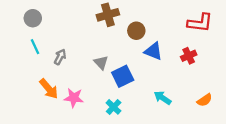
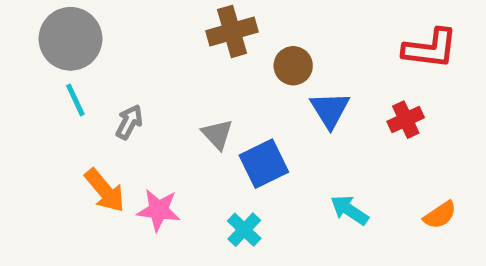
gray circle: (33, 18) -> (70, 39), size x1.6
blue triangle: (153, 51) -> (330, 110), turned 36

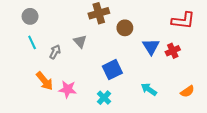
gray circle: (70, 39) -> (30, 16), size x0.6
blue triangle: (330, 110) -> (151, 47), moved
gray triangle: (217, 134) -> (80, 41), moved

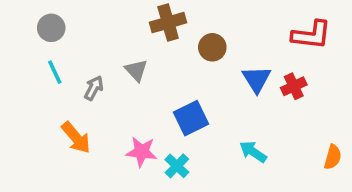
pink star: (68, 89) -> (141, 152), moved
orange semicircle: (187, 91) -> (333, 157), moved, turned -40

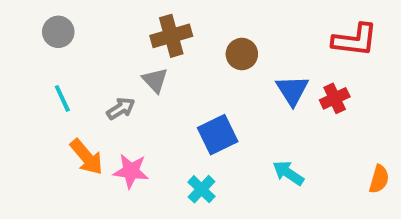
brown cross: (168, 23) -> (171, 36), moved
cyan line: (55, 72) -> (62, 98), moved
gray arrow: (94, 88) -> (121, 108), moved, turned 30
pink star: (141, 152) -> (131, 171), moved

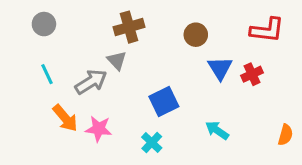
brown circle: (242, 54) -> (196, 35), moved
gray arrow: (121, 108) -> (91, 82), size x1.5

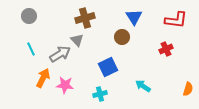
brown circle: (196, 35) -> (122, 37), moved
blue triangle: (220, 68) -> (134, 17), moved
orange arrow: (65, 118) -> (43, 78), turned -114
cyan cross: (152, 142) -> (100, 94), turned 32

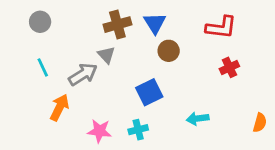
blue triangle: (134, 17) -> (155, 23), moved
red L-shape: (176, 20) -> (221, 27), moved
pink star: (65, 85) -> (99, 131), moved
cyan arrow: (143, 86) -> (198, 119), turned -42

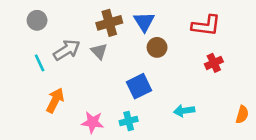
gray arrow: (83, 74) -> (67, 50), moved

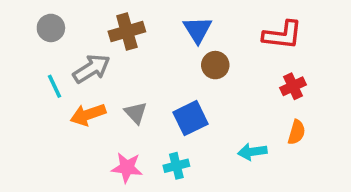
brown cross: (109, 23) -> (127, 31), moved
gray triangle: (99, 51) -> (136, 113), moved
orange arrow: (55, 100) -> (88, 115), moved, turned -135
orange semicircle: (242, 115) -> (297, 132), moved

